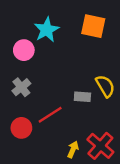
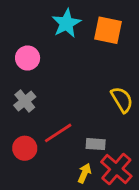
cyan star: (47, 30) -> (66, 23), moved
gray rectangle: (82, 97) -> (96, 144), moved

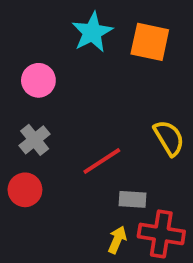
red line: (58, 133) -> (102, 161), moved
red circle: (25, 148) -> (25, 190), moved
red cross: (116, 169) -> (161, 234), turned -32

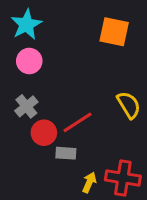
cyan star: (92, 32) -> (26, 24), moved
red circle: (25, 190) -> (44, 133), moved
gray rectangle: (133, 199) -> (66, 153), moved

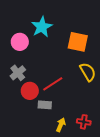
cyan star: (26, 24) -> (42, 27), moved
orange square: (114, 32) -> (78, 42), moved
red cross: (123, 178) -> (84, 122), size x0.6

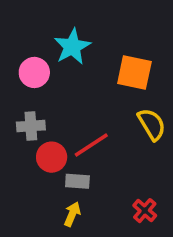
gray cross: (18, 73) -> (31, 126), turned 35
red cross: (84, 122) -> (145, 211), turned 32
yellow arrow: (61, 125) -> (72, 214), moved

